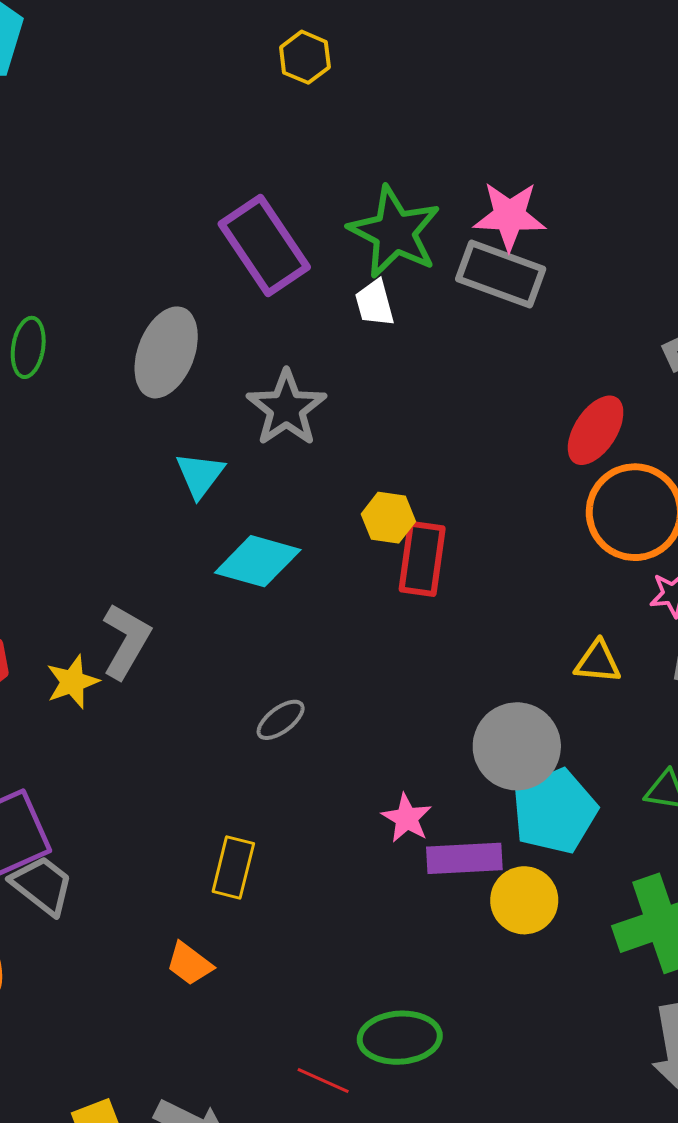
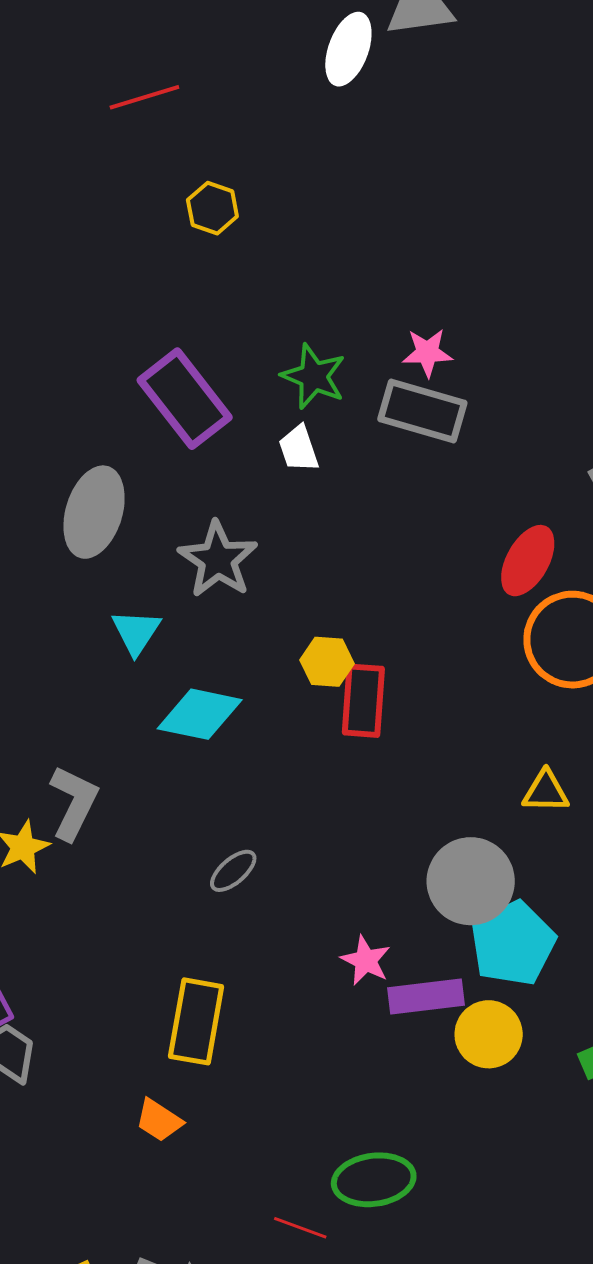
pink star: (510, 216) -> (427, 353), size x0.7
green star: (395, 232) -> (314, 376), size x0.7
yellow rectangle: (233, 868) -> (196, 1021), size x1.4

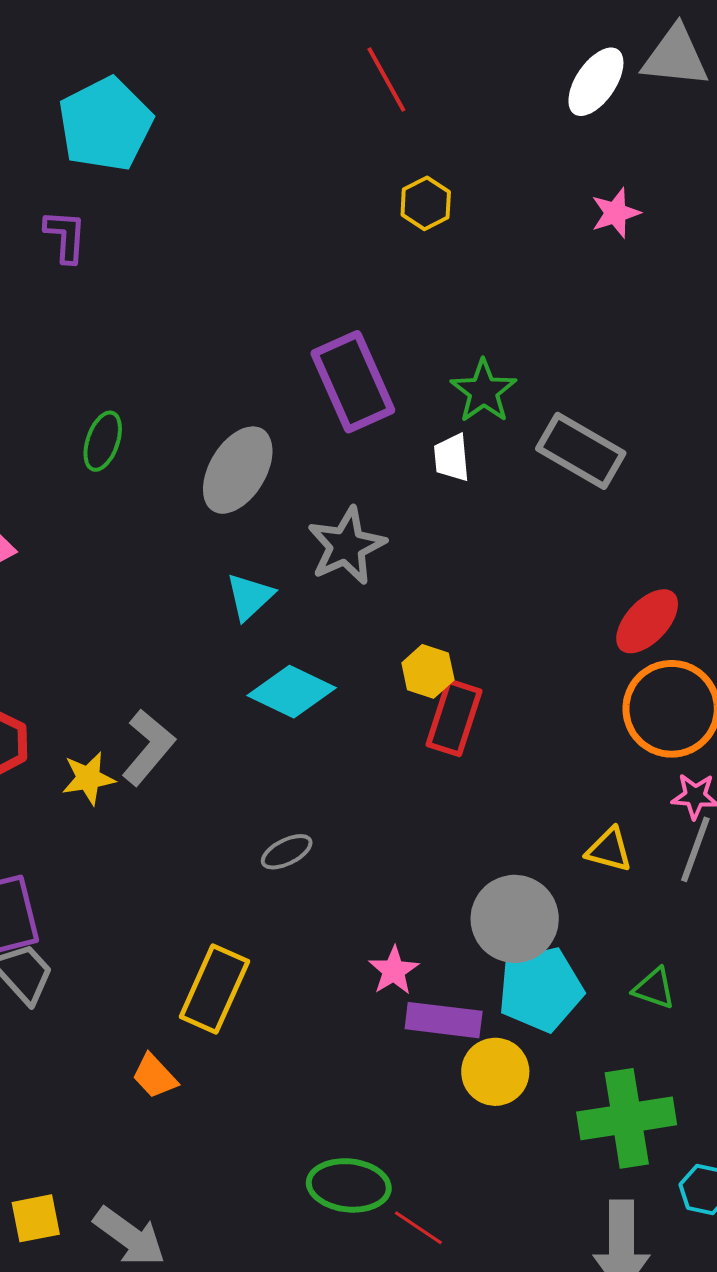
red line: (144, 97) -> (386, 80), turned 64
pink star: (427, 353) -> (616, 213), moved, turned -30
red line: (300, 1228) -> (418, 1228), moved

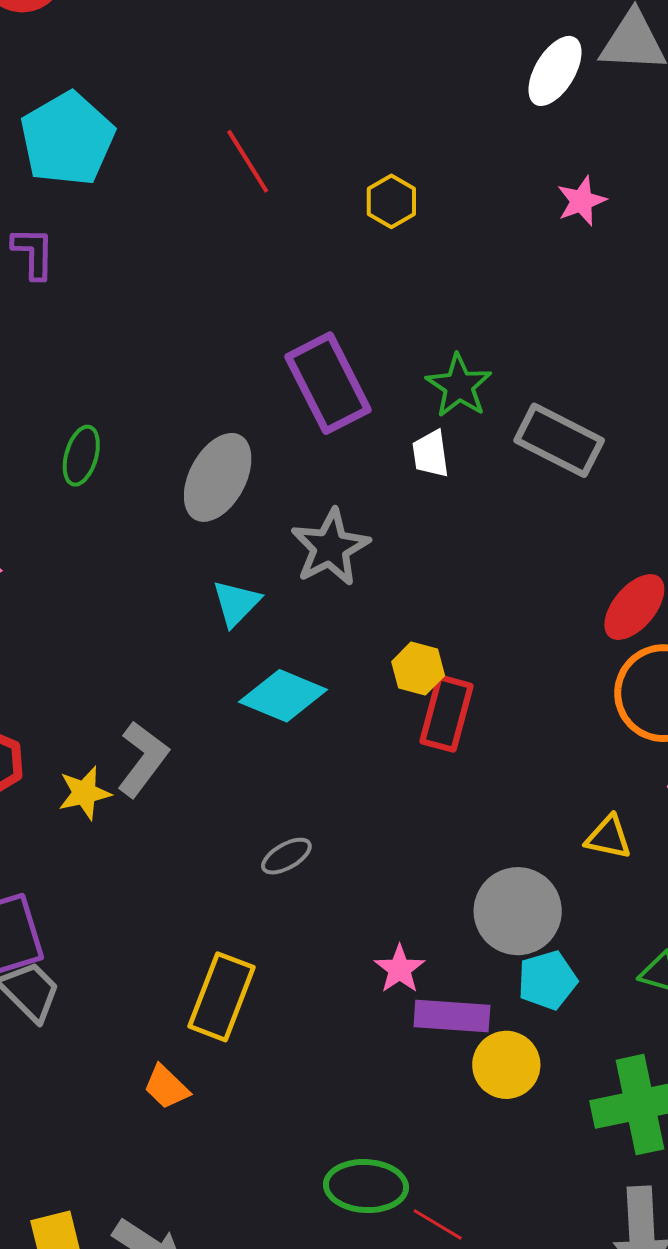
red line: (386, 80) -> (248, 161), moved
cyan pentagon: (541, 989) -> (547, 980), size x0.7

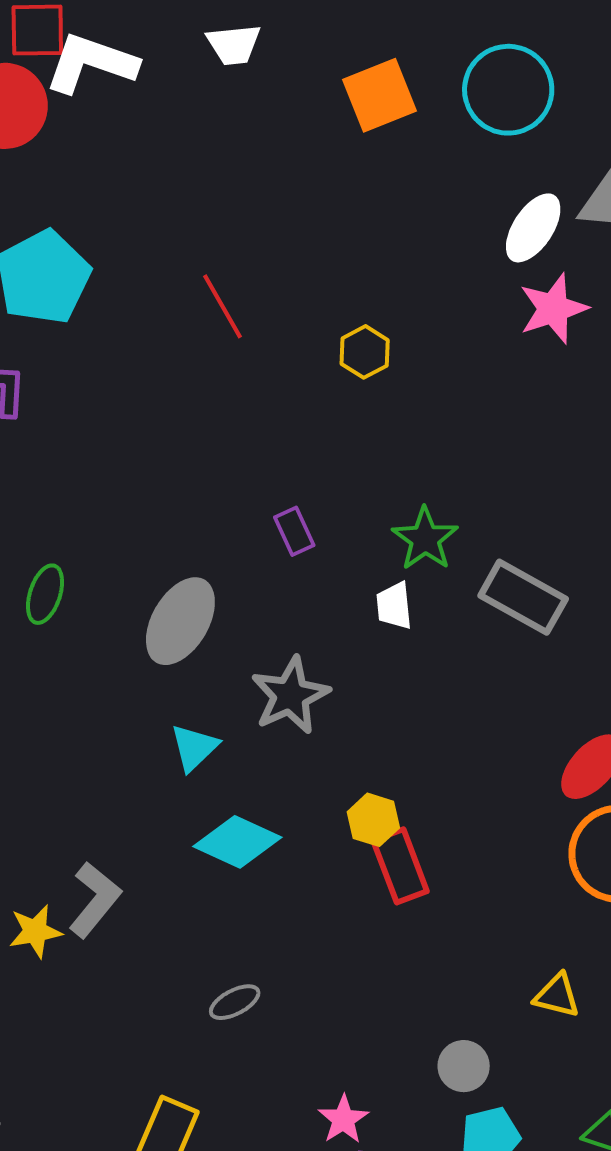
pink star: (581, 201) -> (553, 309), moved, size x1.4
purple rectangle: (328, 383) -> (294, 531), size x0.5
red rectangle: (447, 714) -> (400, 866), turned -38
gray circle: (518, 911) -> (464, 1066), size x0.6

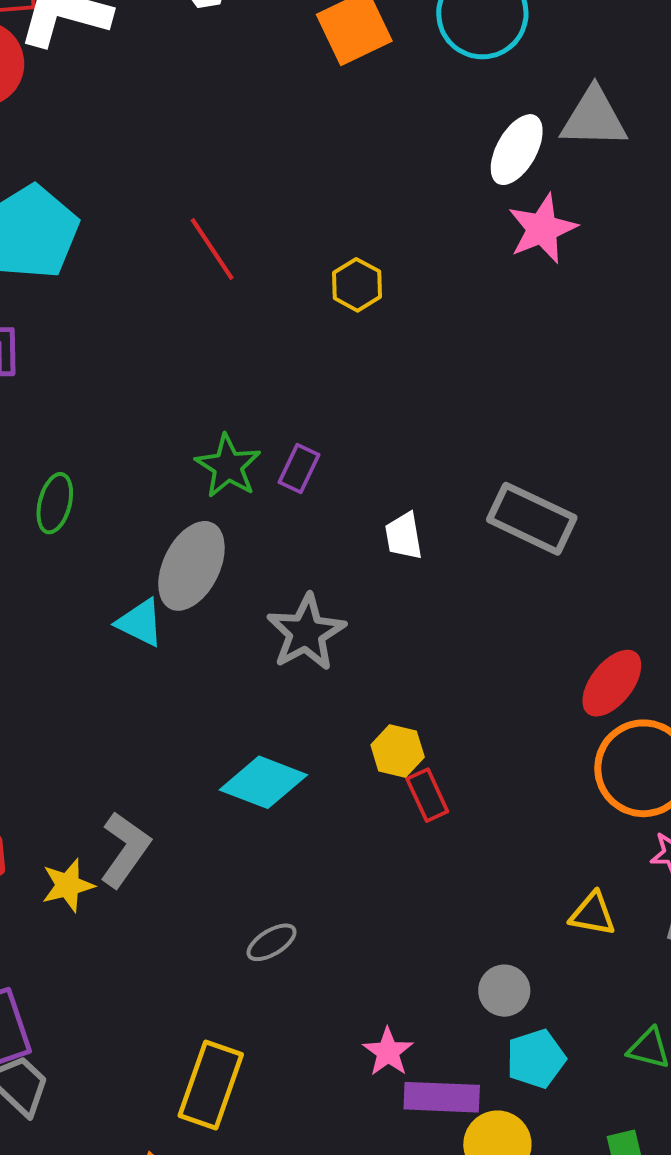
purple rectangle: (294, 531) -> (299, 468), turned 54
green star: (425, 539) -> (228, 466), moved
green ellipse: (45, 594) -> (55, 503), moved
cyan triangle: (194, 747) -> (140, 623), moved, turned -46
red rectangle: (400, 866) -> (427, 795), size x0.7

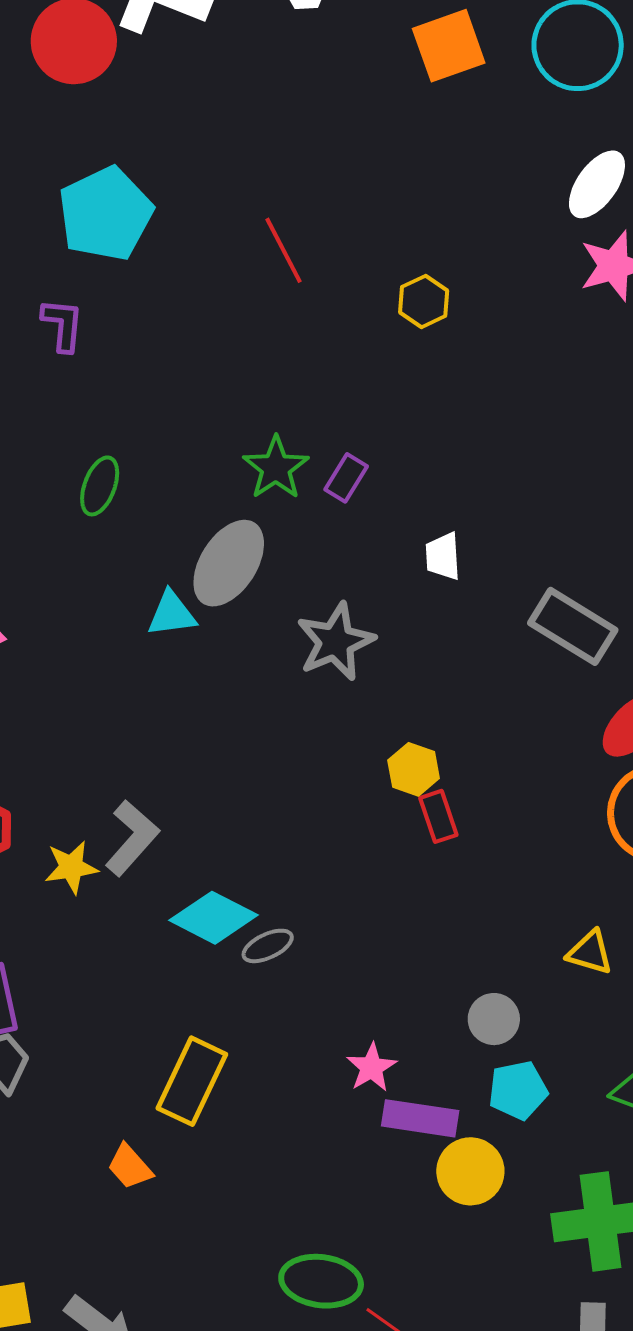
gray rectangle: (532, 519) -> (573, 626), moved
cyan triangle: (140, 623) -> (172, 614), turned -40
cyan diamond: (263, 782) -> (213, 918), moved

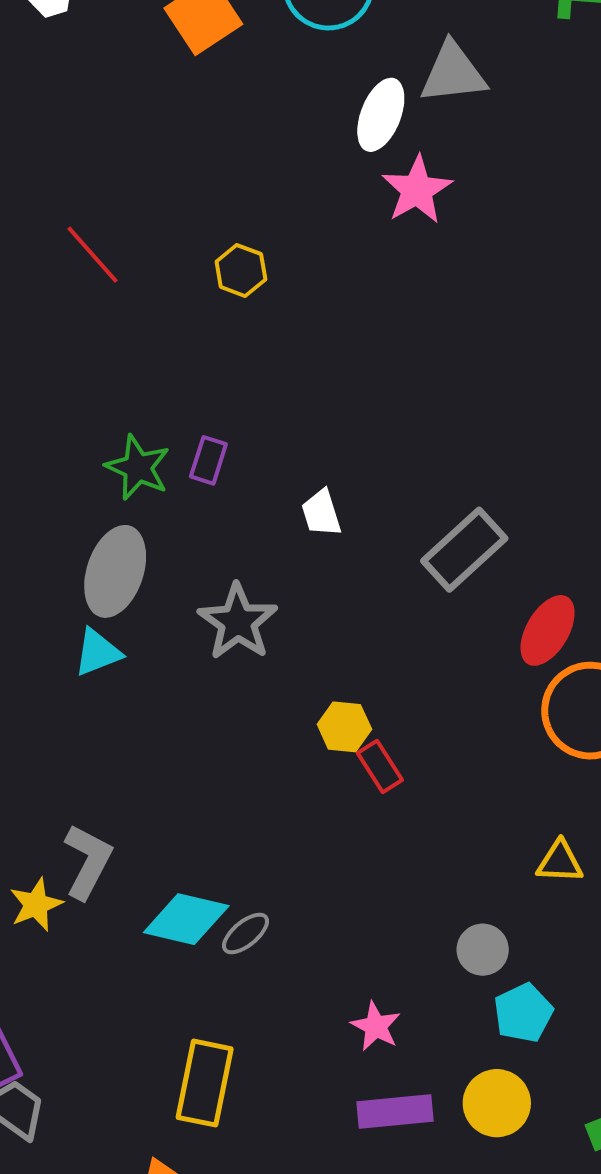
cyan triangle: (172, 614) -> (98, 652), moved
gray rectangle: (573, 626) -> (464, 550), turned -60
purple rectangle: (420, 1118) -> (395, 1111), moved

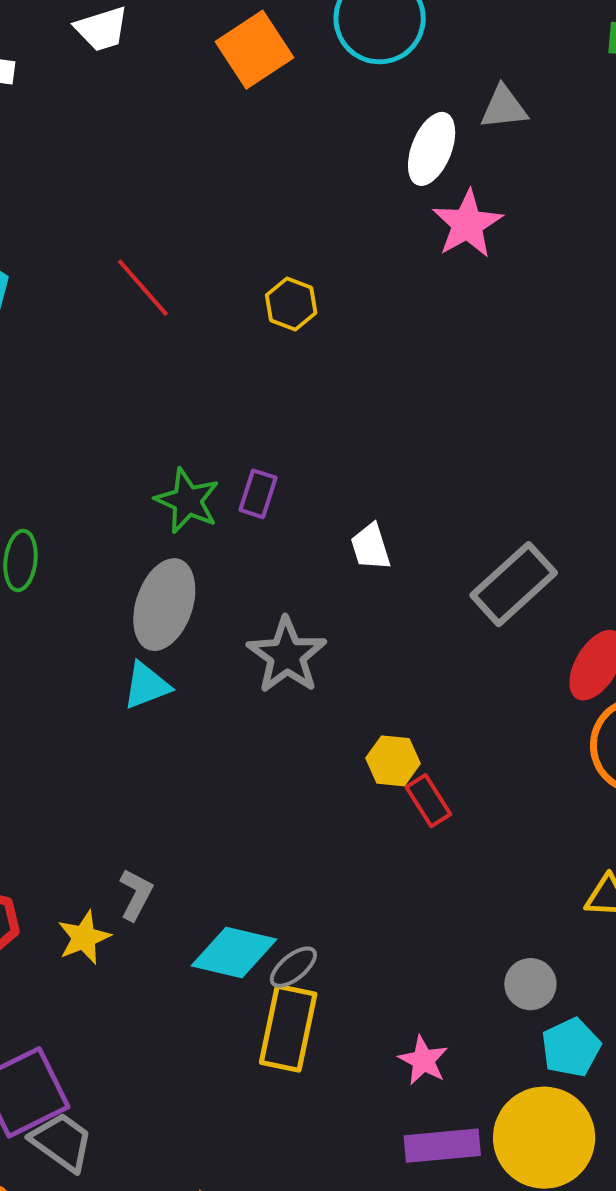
gray triangle: (453, 73) -> (504, 107), size x0.7
gray L-shape: (88, 861) -> (136, 895), size x0.7
yellow rectangle: (205, 1083) -> (288, 1028), moved
yellow circle: (497, 1103) -> (544, 1138), size x1.5

